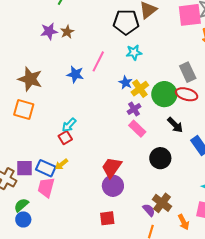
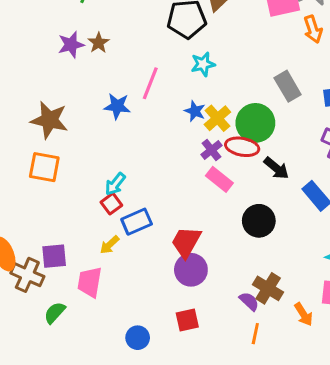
red ellipse: (187, 94) -> (242, 147), moved
blue rectangle: (46, 168) -> (137, 222), moved, turned -42
blue circle: (23, 219) -> (138, 338), moved

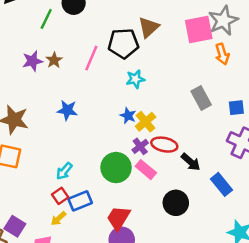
pink line: (150, 83) -> (91, 58), moved
green circle: (255, 123) -> (116, 168), moved
red square: (111, 204) -> (60, 196), moved
purple square: (54, 256) -> (15, 226), turned 36

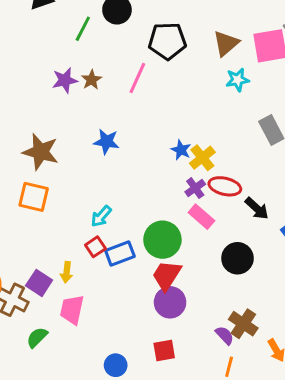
brown triangle: (149, 27) -> (226, 43), moved
black pentagon: (123, 43) -> (167, 41), moved
cyan star: (135, 79) -> (237, 80), moved
green circle: (116, 168) -> (162, 240), moved
yellow arrow: (59, 219) -> (67, 272), moved, turned -42

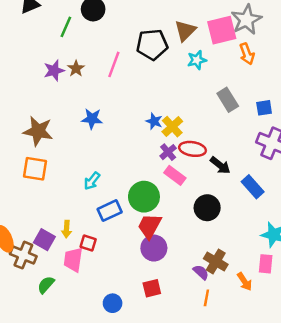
black pentagon: (167, 41) -> (152, 45), moved
red square: (95, 247) -> (88, 243), moved, turned -35

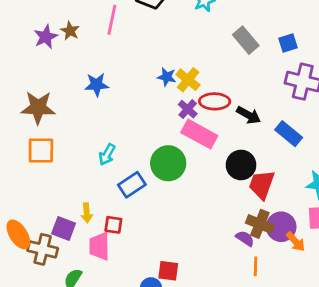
pink rectangle: (175, 175) -> (199, 134), size x1.4
red trapezoid: (149, 226) -> (262, 185), moved
purple circle: (154, 248) -> (281, 227), moved
red square: (152, 288) -> (168, 271), moved, turned 30

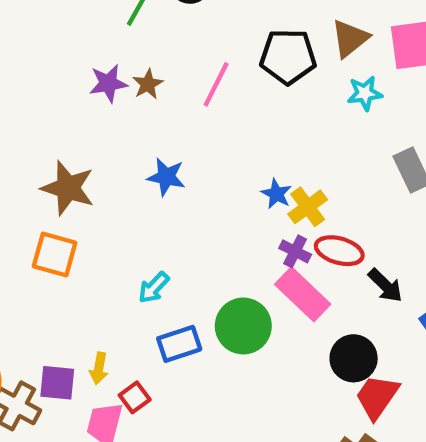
purple cross: (188, 109) -> (295, 251), turned -30
red square: (113, 225) -> (135, 397), turned 30
purple square: (64, 228) -> (57, 383), turned -30

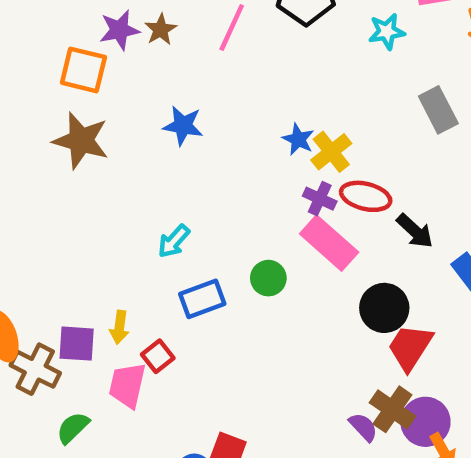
orange square: (55, 255) -> (83, 70), moved
green circle: (243, 326) -> (268, 278), size x0.6

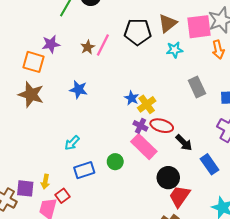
brown star: (161, 30) -> (88, 47), moved

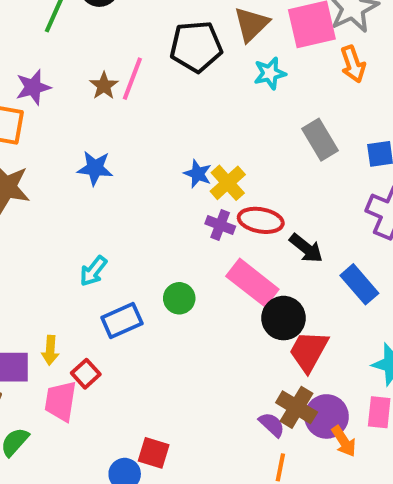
pink rectangle: (144, 147) -> (252, 283), moved

